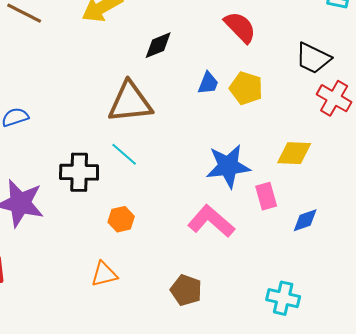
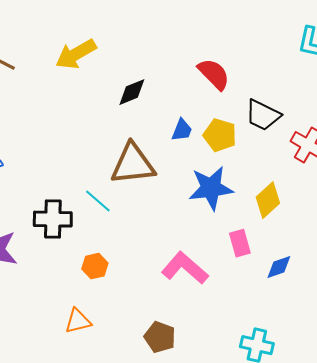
black trapezoid: (313, 58) -> (263, 115), moved
brown triangle: (130, 102) -> (133, 164), moved
yellow diamond: (294, 153) -> (268, 200), turned -45
blue star: (228, 166) -> (211, 188), moved

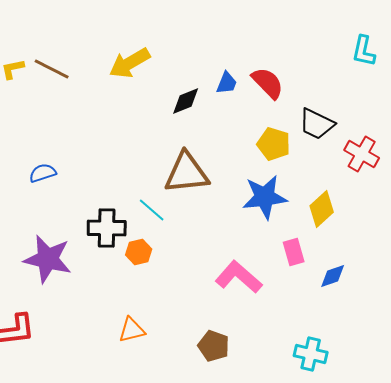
blue trapezoid: (182, 130) -> (227, 83), moved
orange hexagon: (95, 266) -> (139, 252), moved

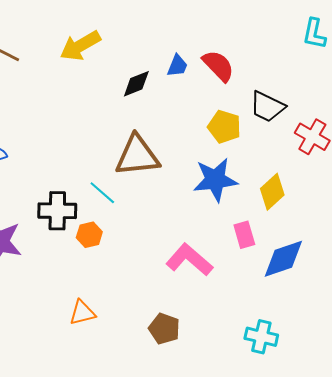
blue diamond: (333, 276) -> (283, 259), size x1.6

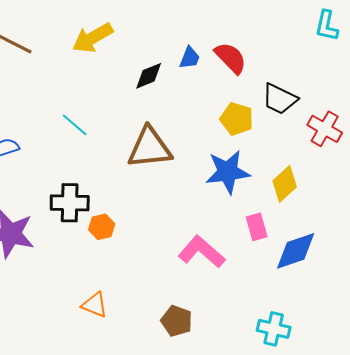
cyan line: (102, 193) -> (75, 125), moved
orange triangle: (82, 313) -> (95, 305), turned 36

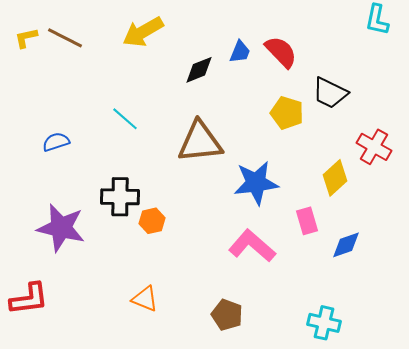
red cross: (325, 129) -> (374, 147), moved
blue star: (228, 172) -> (256, 183), moved
blue diamond: (296, 251) -> (346, 245), size x0.7

